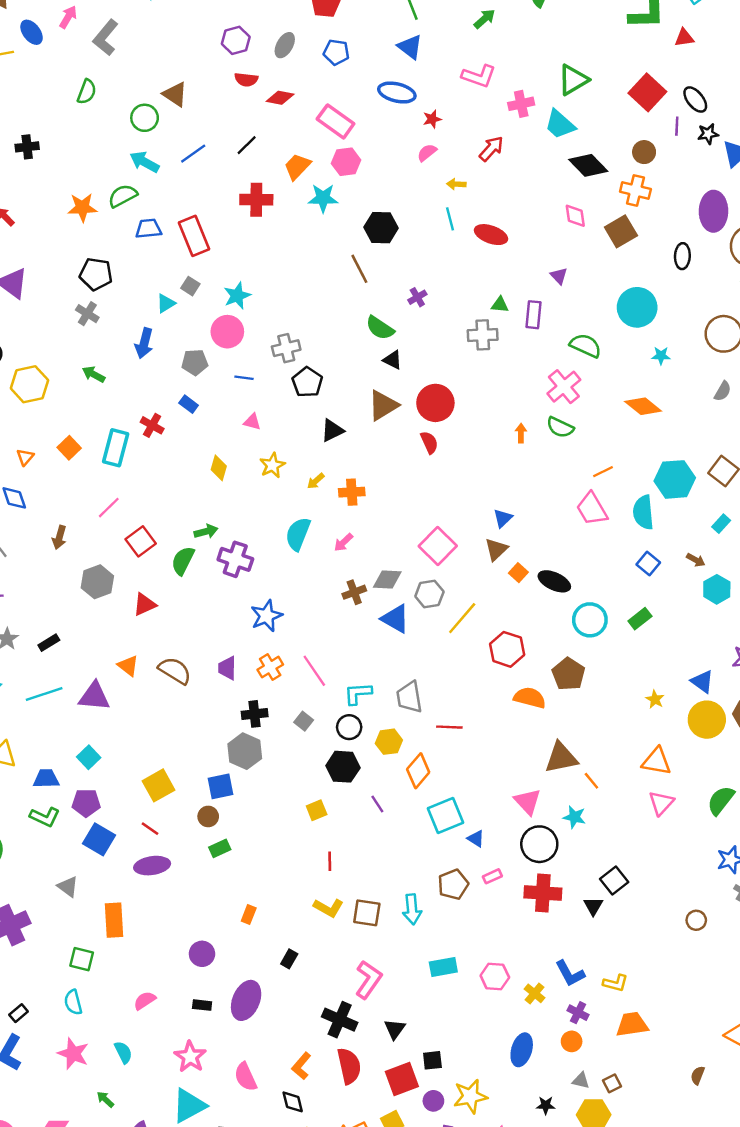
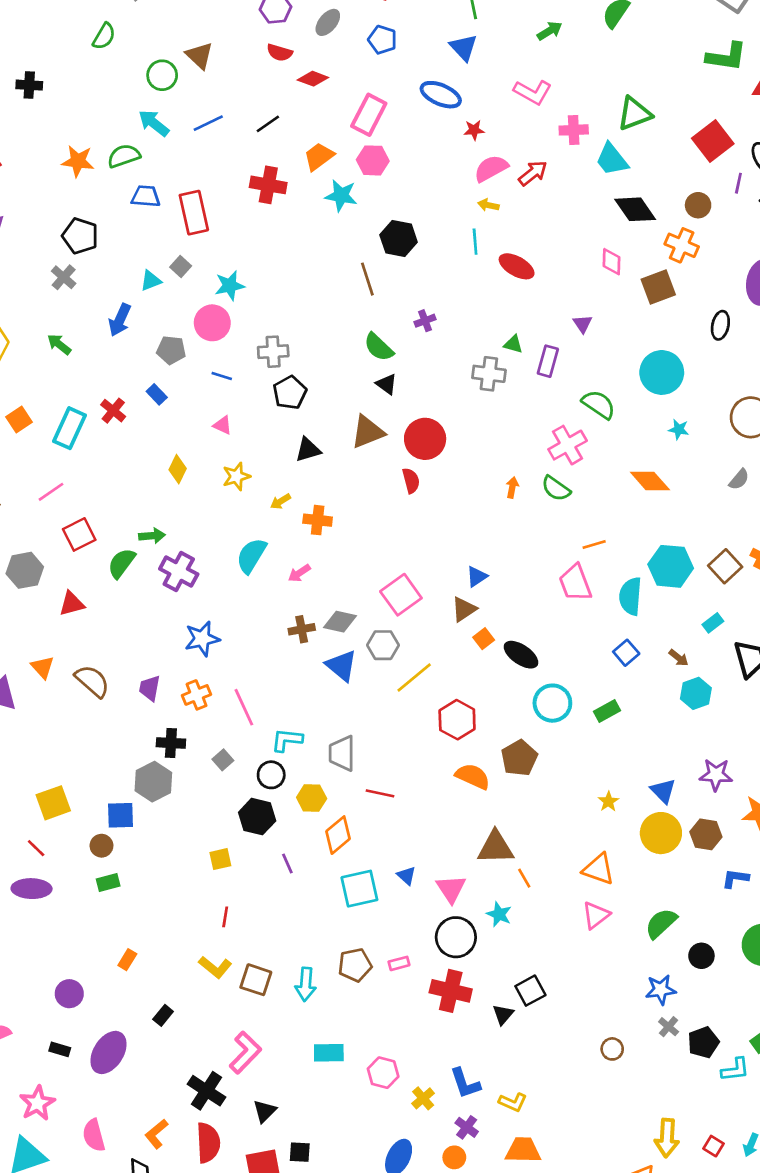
pink rectangle: (336, 121) -> (369, 115), turned 72
pink semicircle: (427, 153) -> (491, 168), moved, size x1.5
blue triangle: (476, 839) -> (406, 876), moved

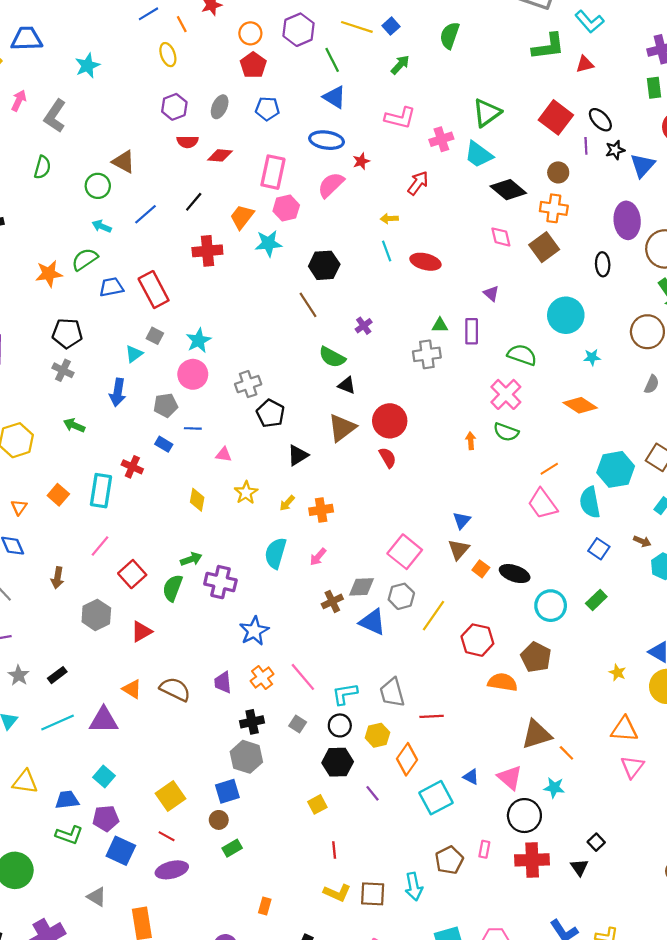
cyan arrow: (154, 123) -> (102, 226), size x0.7
pink semicircle: (491, 168) -> (331, 185), moved
blue line: (222, 376) -> (193, 428), moved
pink rectangle: (399, 963) -> (484, 849), turned -49
black square: (530, 991) -> (596, 842), size x0.7

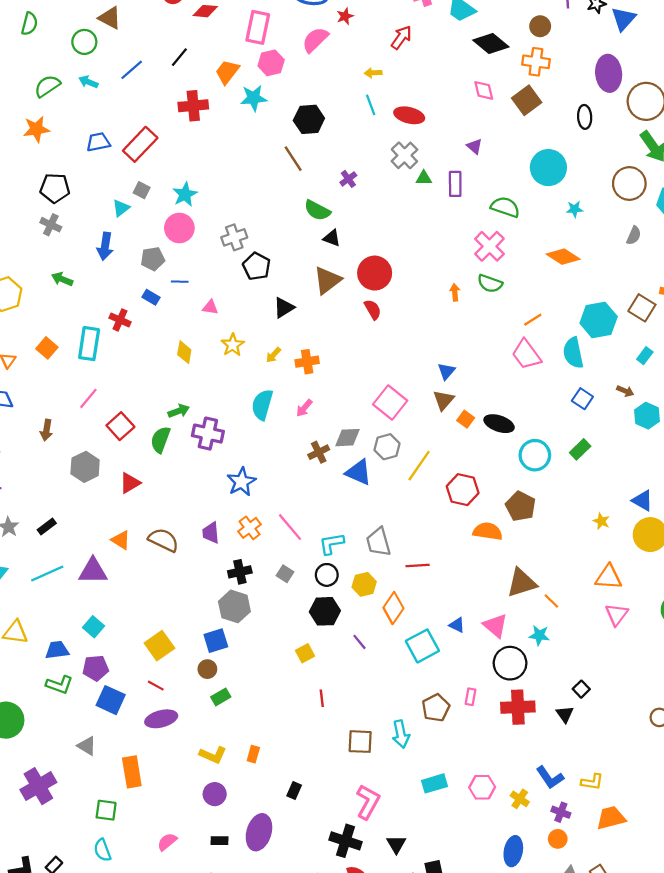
green semicircle: (85, 259) -> (47, 86), moved
red rectangle: (154, 290) -> (140, 144), turned 72
gray cross: (427, 354) -> (404, 155), moved, turned -36
yellow L-shape: (337, 893) -> (213, 755), moved

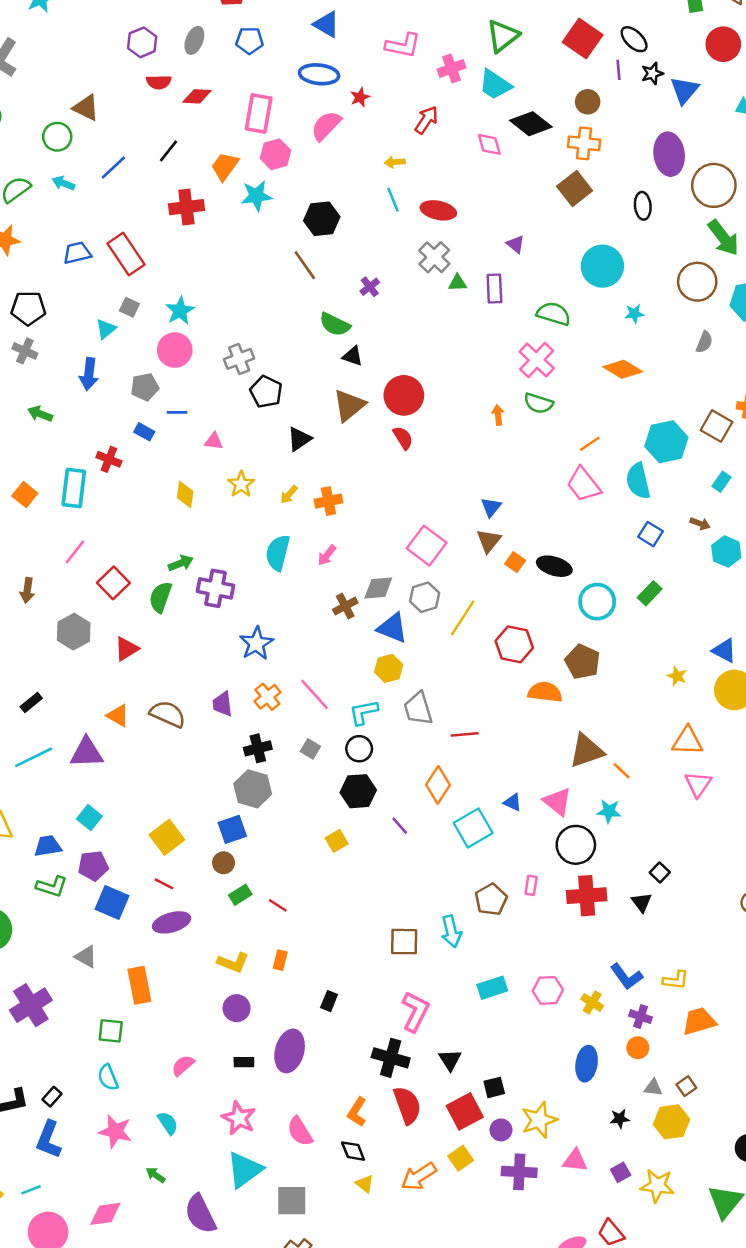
pink diamond: (484, 90) -> (489, 144), moved
red rectangle: (140, 144) -> (126, 254), turned -76
yellow hexagon: (364, 584) -> (389, 668), moved
red line: (322, 698) -> (278, 905), moved, turned -49

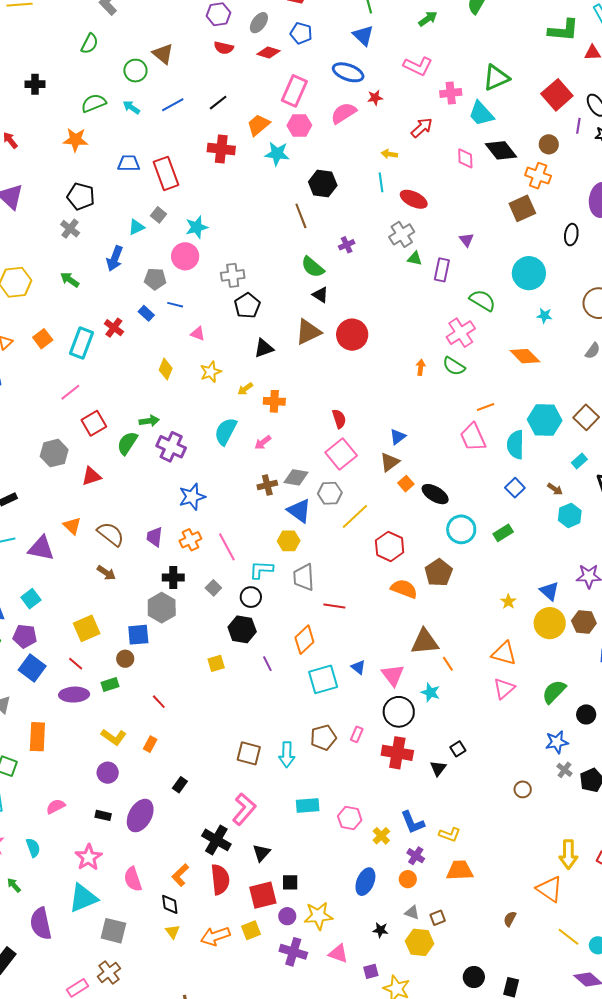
red diamond: (197, 96) -> (268, 53), moved
red semicircle: (403, 438) -> (339, 419), moved
brown arrow: (27, 590) -> (106, 573), moved, turned -78
green rectangle: (240, 895) -> (110, 685), moved

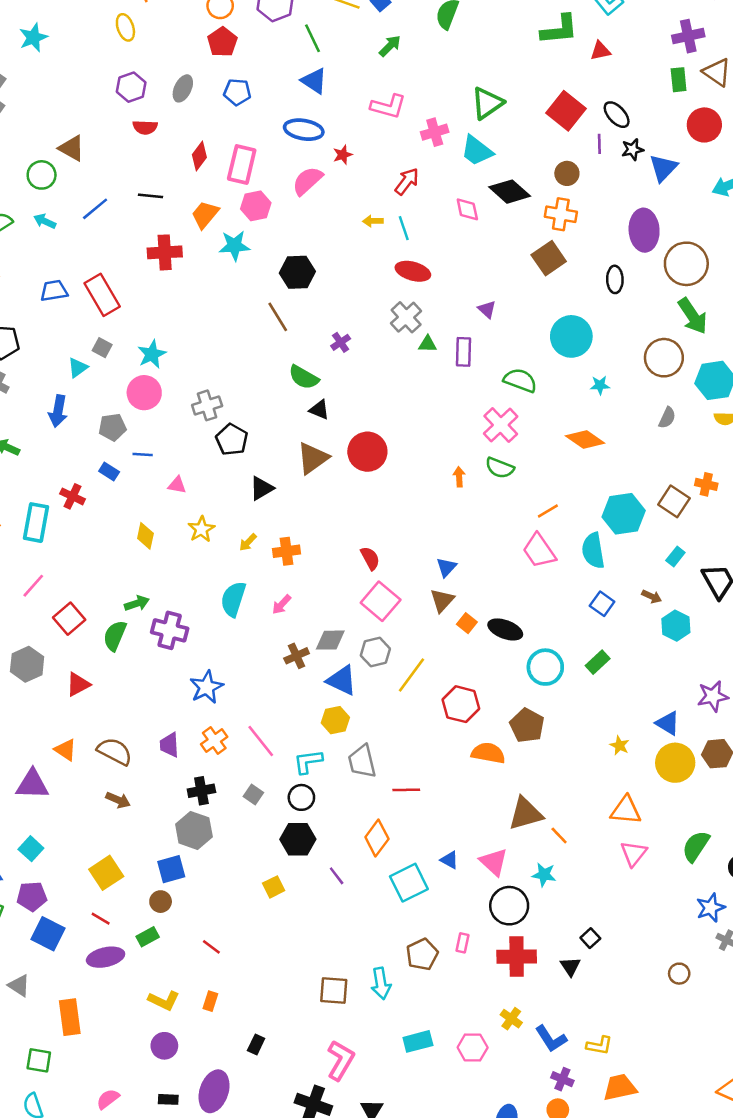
red diamond: (268, 53) -> (199, 156), moved, turned -60
black line: (218, 103) -> (150, 196), turned 54
cyan line: (381, 182) -> (404, 228), moved
yellow cross: (381, 836) -> (511, 1019), moved

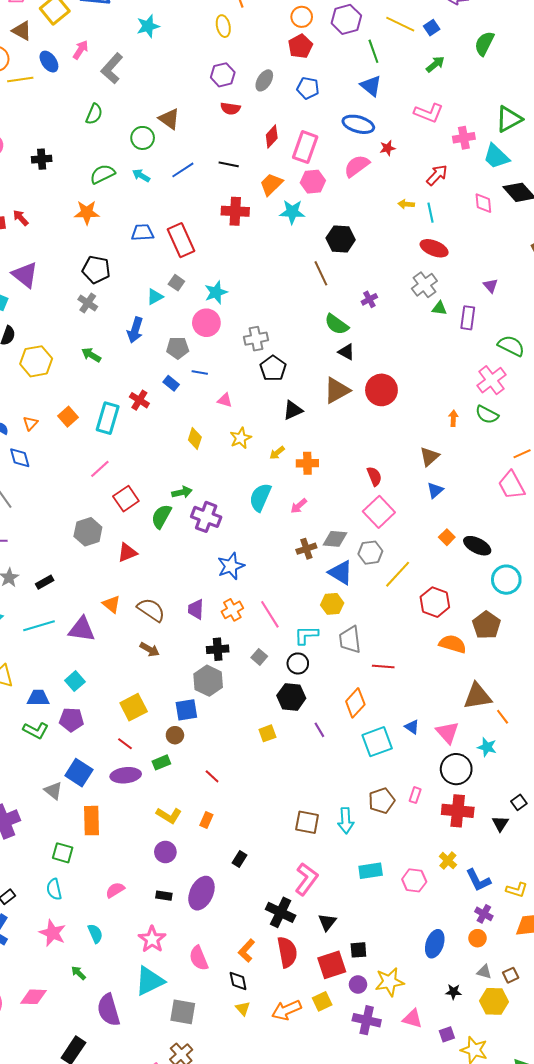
brown triangle: (442, 600) -> (429, 457), moved
blue square: (48, 934) -> (79, 773), moved

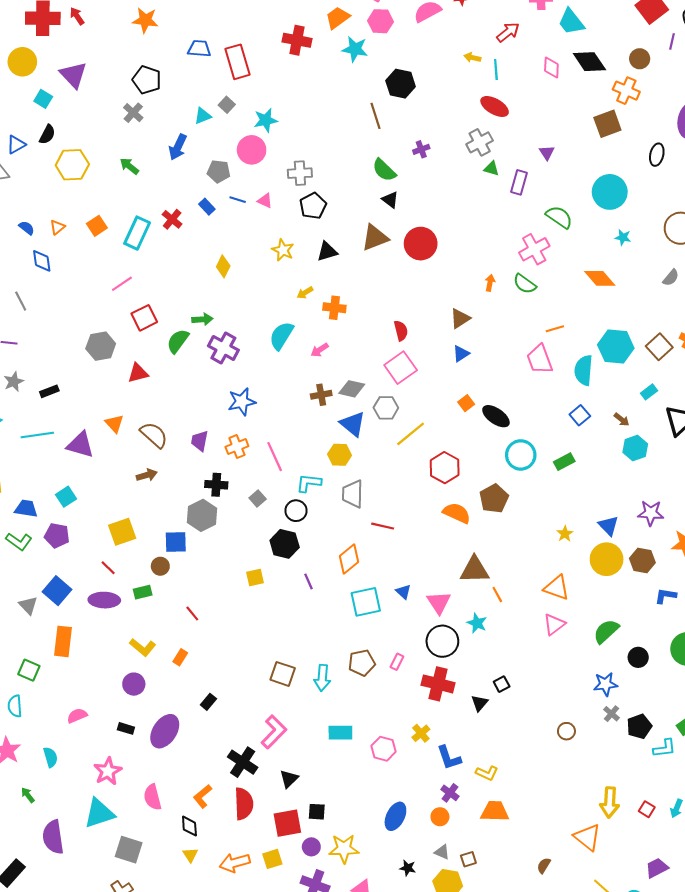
pink triangle: (225, 400) -> (265, 201), moved
yellow star: (241, 438) -> (283, 250), moved, turned -30
brown arrow: (150, 649) -> (147, 475), turned -54

